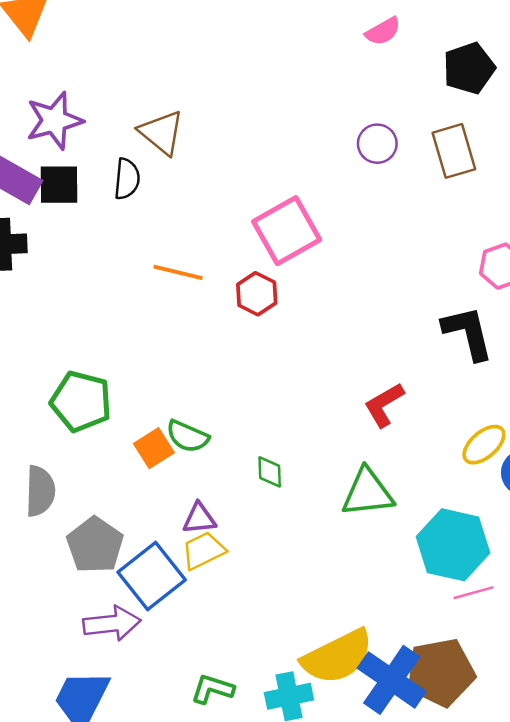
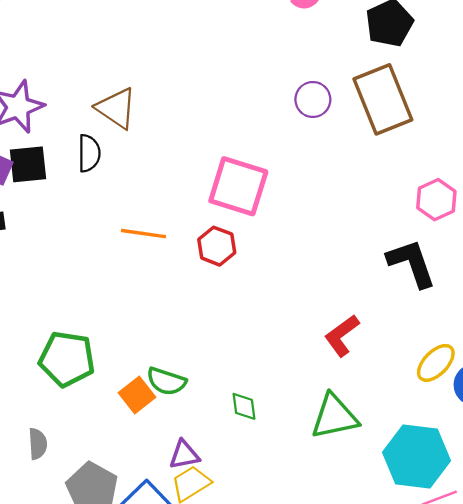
brown rectangle: (454, 151) -> (383, 99), size x1.4
pink square: (287, 231) -> (238, 186), turned -38
gray semicircle: (40, 491) -> (38, 444), size x0.7

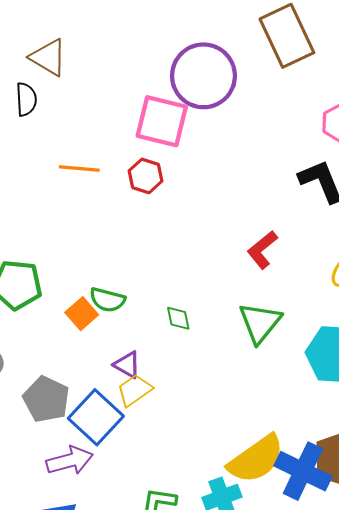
purple circle: (313, 99) -> (203, 76), moved, size x2.0
green triangle: (334, 417) -> (260, 323), turned -36
purple triangle: (184, 455) -> (127, 365), turned 44

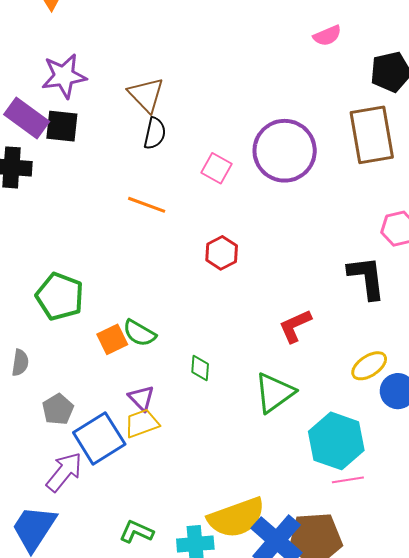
black semicircle: (26, 99) -> (155, 133), moved
pink square: (162, 121) -> (216, 168), moved, size x0.6
red hexagon: (145, 176) -> (222, 253), moved
gray pentagon: (46, 399) -> (58, 409), size x0.7
purple arrow: (70, 461) -> (64, 472), turned -51

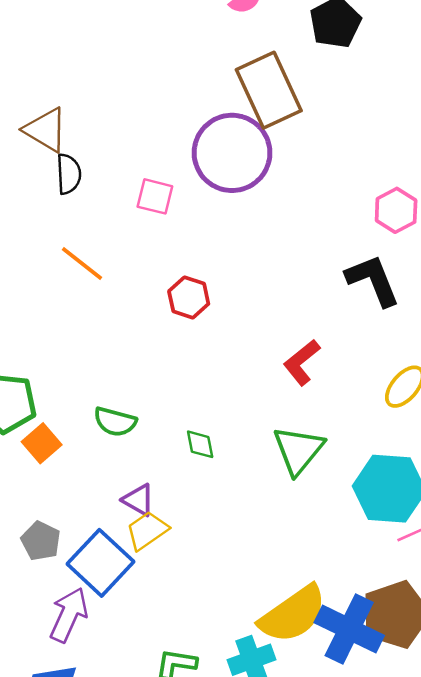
brown rectangle: (372, 135) -> (269, 90), moved
orange line: (147, 205) -> (82, 264), turned 33
orange square: (112, 339) -> (42, 443), moved

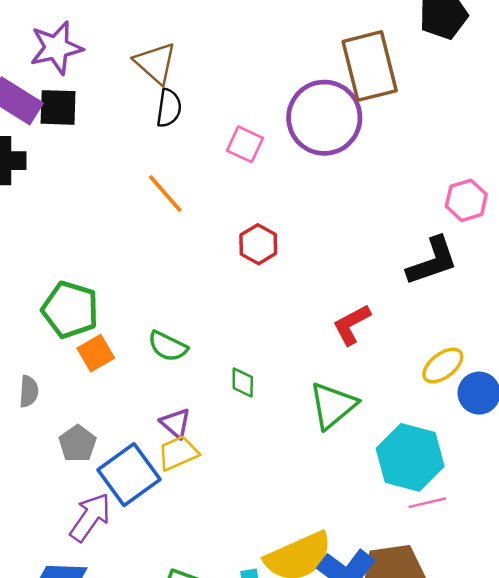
black L-shape: (373, 280) -> (432, 261), turned 82

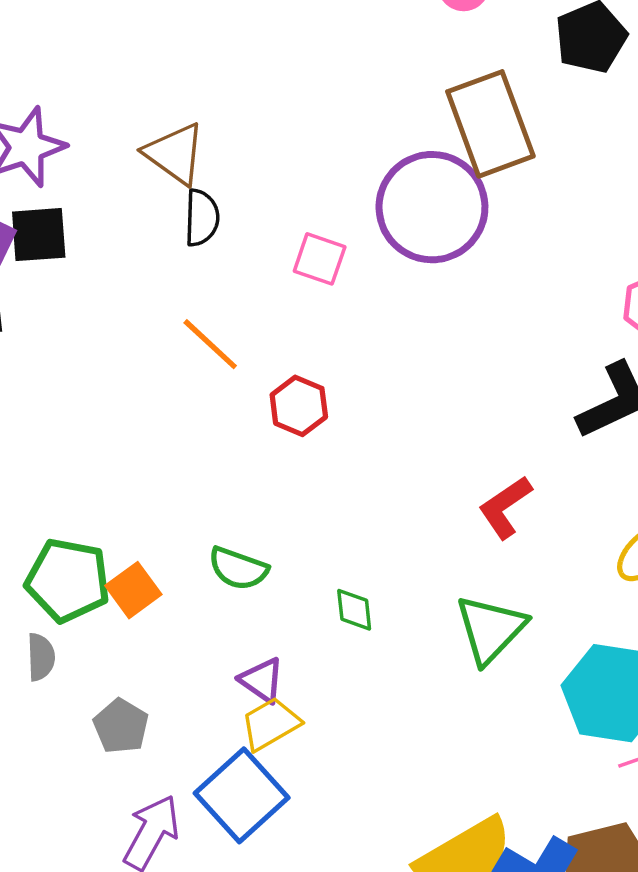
red hexagon: (258, 244) -> (299, 406), moved
green pentagon: (70, 310) -> (68, 580), moved
blue square: (129, 475) -> (242, 795), moved

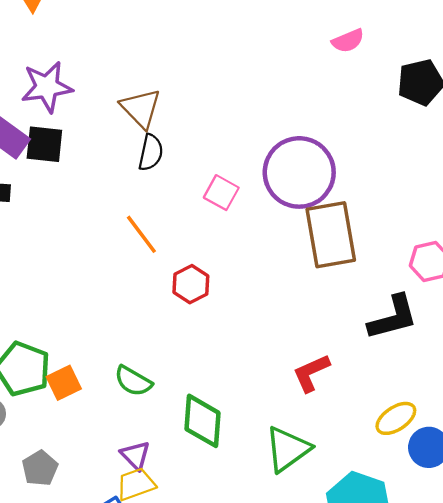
brown rectangle: (490, 124) -> (331, 235), moved
green diamond: (354, 610) -> (203, 421), size x1.8

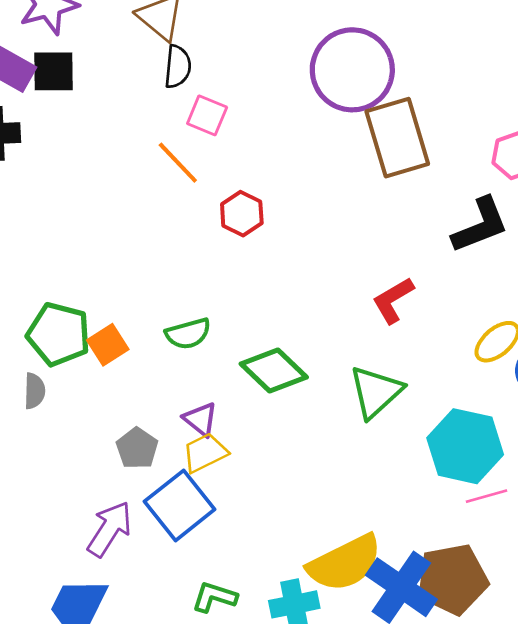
pink square: (221, 193) -> (207, 115), moved
green semicircle: (133, 381) -> (188, 334), turned -39
green diamond: (203, 421) -> (274, 371), turned -44
gray pentagon: (40, 468) -> (137, 448), moved

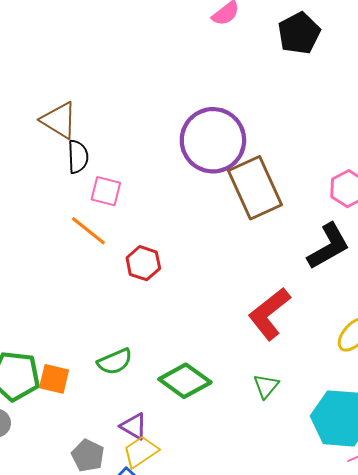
red L-shape: (393, 300) -> (269, 314), size x1.4
orange square: (108, 345) -> (54, 379), turned -36
green triangle: (376, 392) -> (266, 386), size x0.6

